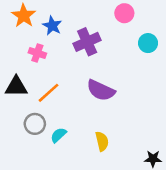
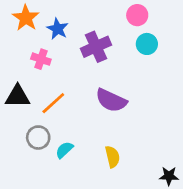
cyan circle: (148, 43) -> (147, 44), moved

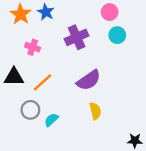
blue star: (57, 29) -> (46, 12), moved
purple semicircle: (111, 100) -> (89, 80), turned -60
yellow semicircle: (112, 157) -> (95, 111), moved

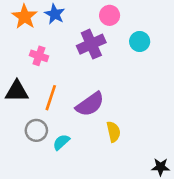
pink circle: (110, 12) -> (110, 15), moved
purple semicircle: (89, 80) -> (90, 104), moved
orange line: (43, 82) -> (51, 98), turned -30

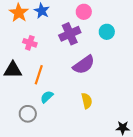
purple semicircle: (90, 104) -> (84, 65), moved
gray circle: (36, 130) -> (28, 114), moved
cyan semicircle: (61, 142) -> (47, 97), moved

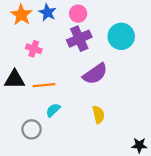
pink circle: (84, 12) -> (78, 14), moved
cyan circle: (107, 32) -> (121, 36), size x1.5
orange line: (39, 75) -> (44, 85), turned 66

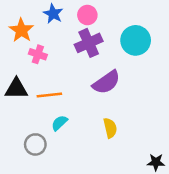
orange star: (21, 15) -> (21, 30), moved

